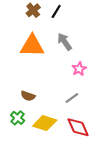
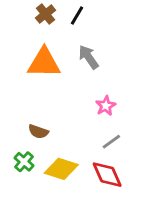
pink star: (79, 69) -> (106, 106), moved
gray line: (72, 98) -> (111, 142), moved

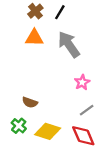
gray arrow: (88, 57) -> (69, 44), size x1.4
orange triangle: (44, 63) -> (34, 38), moved, size x0.7

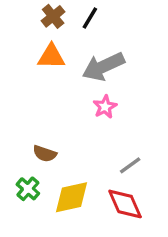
gray arrow: (69, 44) -> (103, 67), turned -80
pink star: (82, 82) -> (105, 107), moved
yellow diamond: (48, 131) -> (71, 197), turned -30

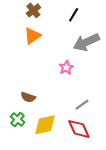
black line: (90, 18) -> (74, 15), moved
orange triangle: (51, 57) -> (32, 36), turned -36
gray arrow: (103, 67) -> (86, 42), moved

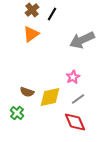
black line: (74, 15) -> (52, 14), moved
pink star: (66, 68) -> (73, 77), moved
yellow diamond: (45, 125) -> (50, 97), moved

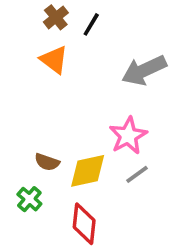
orange triangle: (31, 34) -> (54, 60), turned -48
pink star: (73, 77) -> (128, 136), size x1.5
red diamond: (75, 122) -> (84, 224), moved, turned 30

